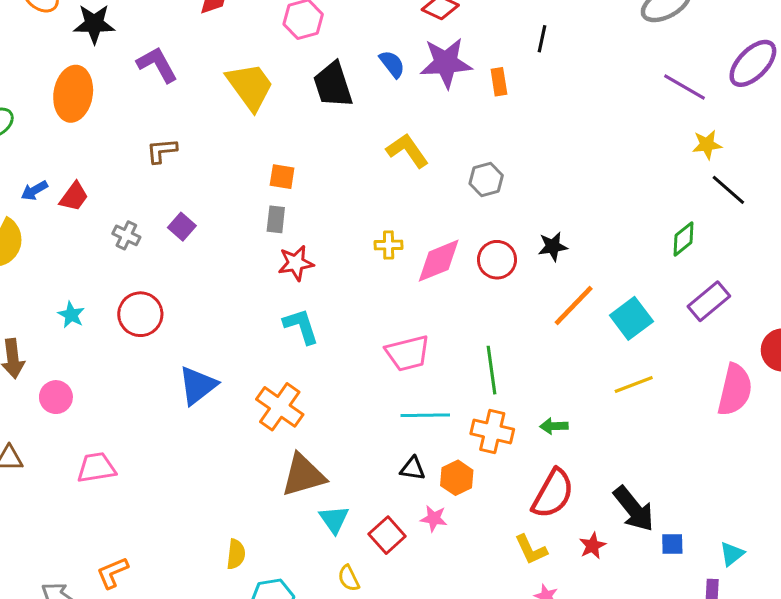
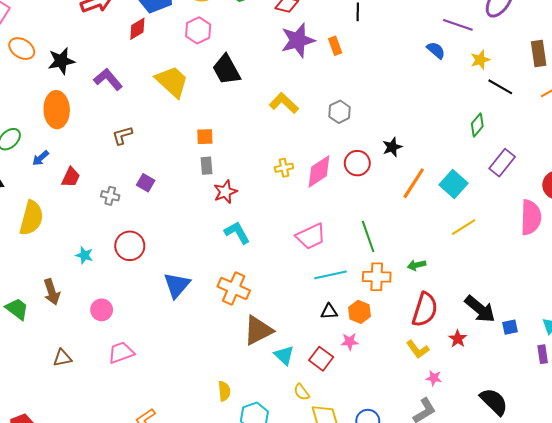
blue semicircle: (392, 64) -> (436, 50), moved
blue arrow: (34, 191) -> (41, 158), moved
pink circle: (56, 397) -> (102, 310), moved

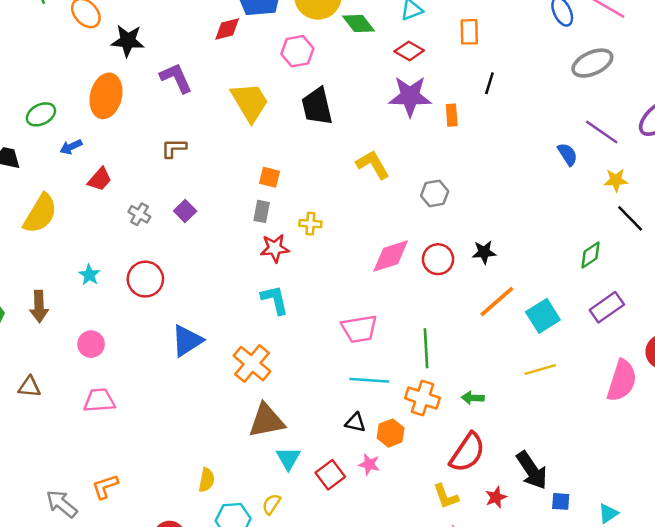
yellow cross: (284, 168) -> (310, 224), moved
yellow semicircle: (302, 392) -> (271, 504), moved, turned 54

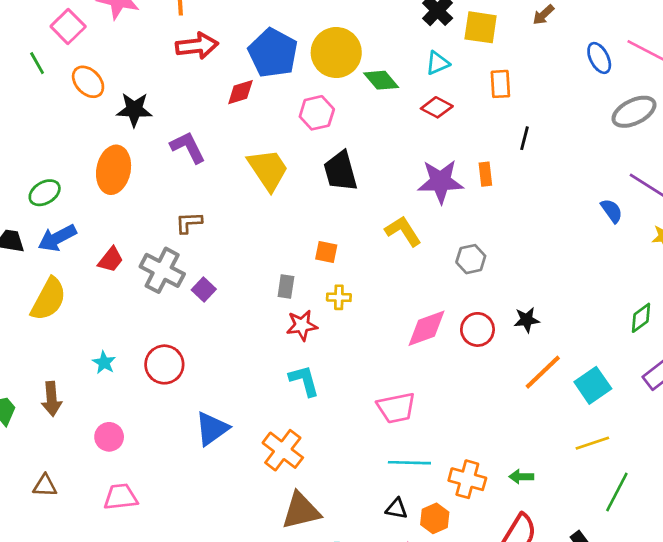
purple star: (410, 96) -> (440, 181), moved
blue arrow: (71, 147) -> (57, 238), moved, size x1.6
orange square: (270, 177) -> (326, 252), moved
gray cross: (139, 214) -> (162, 270), moved, size x1.8
green line: (426, 348) -> (617, 492), moved, turned 33

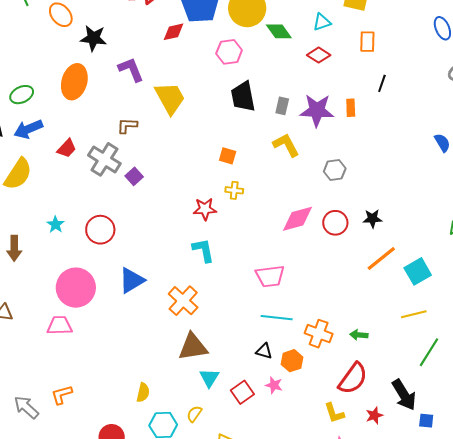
yellow trapezoid: (268, 170) -> (170, 98), moved
gray rectangle: (286, 287) -> (282, 106), moved
pink circle: (109, 437) -> (76, 288), moved, size x1.8

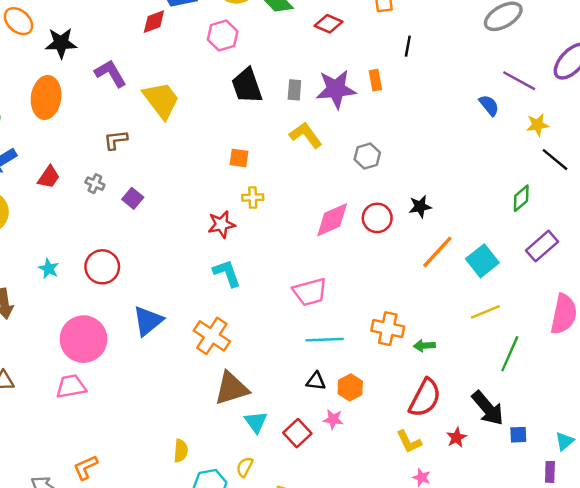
gray cross: (104, 159) -> (95, 184), size x0.5
orange cross: (319, 334) -> (388, 329), moved

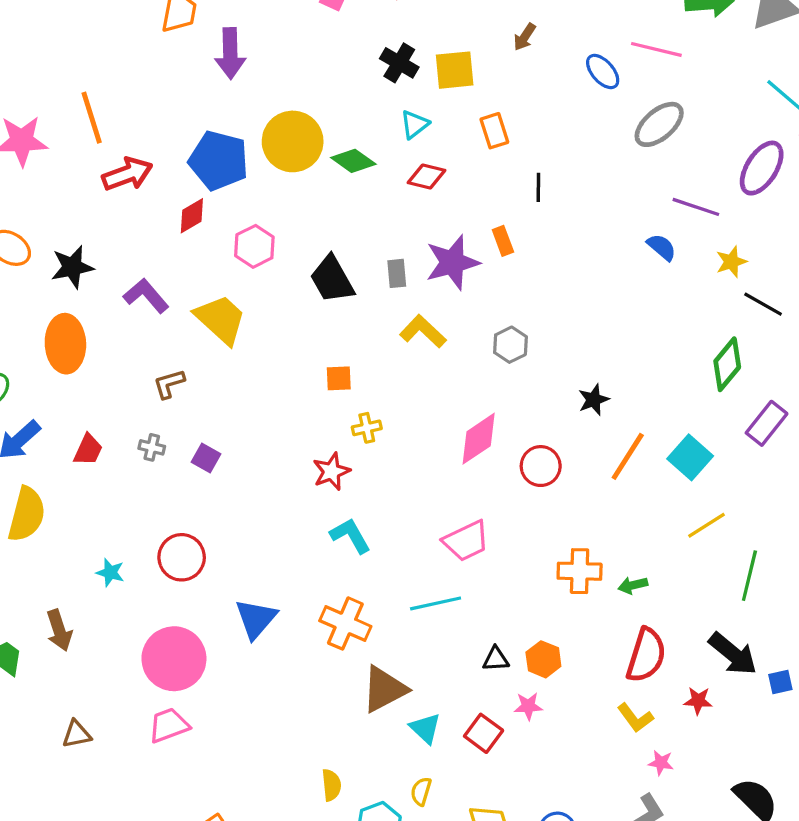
pink hexagon: (223, 35) -> (254, 246), moved
green diamond: (521, 198) -> (727, 364), size x1.4
red circle: (377, 218) -> (541, 466), moved
cyan line: (325, 340) -> (436, 603), moved
red star: (456, 437) -> (698, 701), turned -30

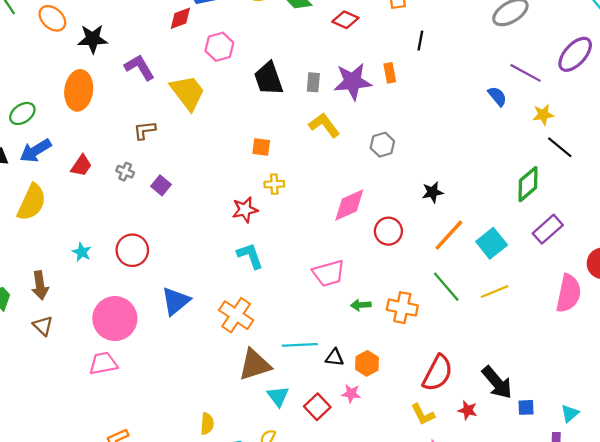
green line: (749, 576) -> (446, 287), moved, turned -64
green arrow: (633, 585) -> (361, 305), moved
cyan line: (436, 603) -> (300, 345), moved
brown triangle: (77, 734) -> (43, 326), moved, turned 45

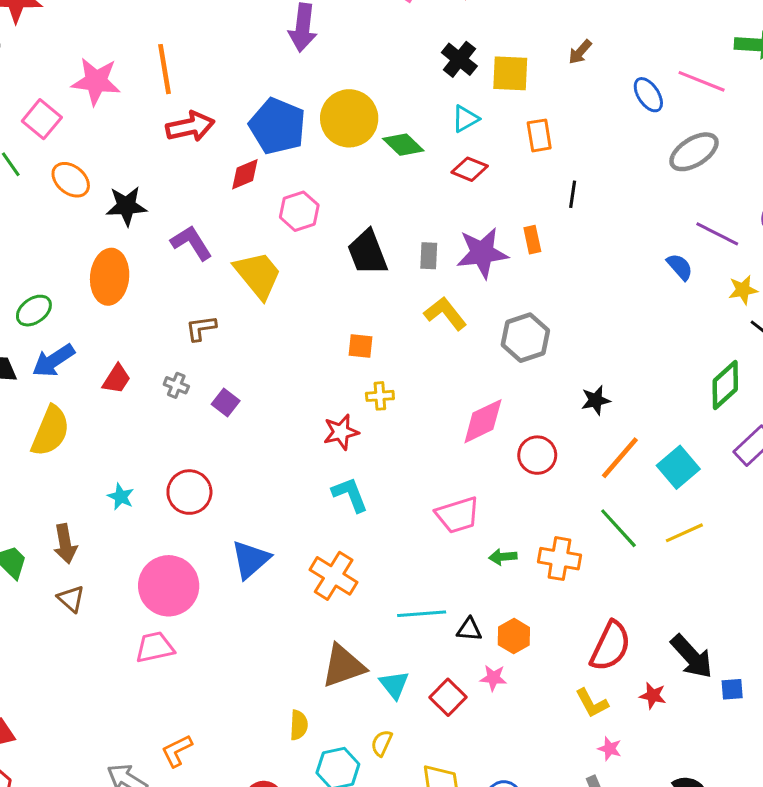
gray hexagon: (382, 145) -> (525, 338), size x1.4
brown triangle: (255, 365) -> (343, 666), moved

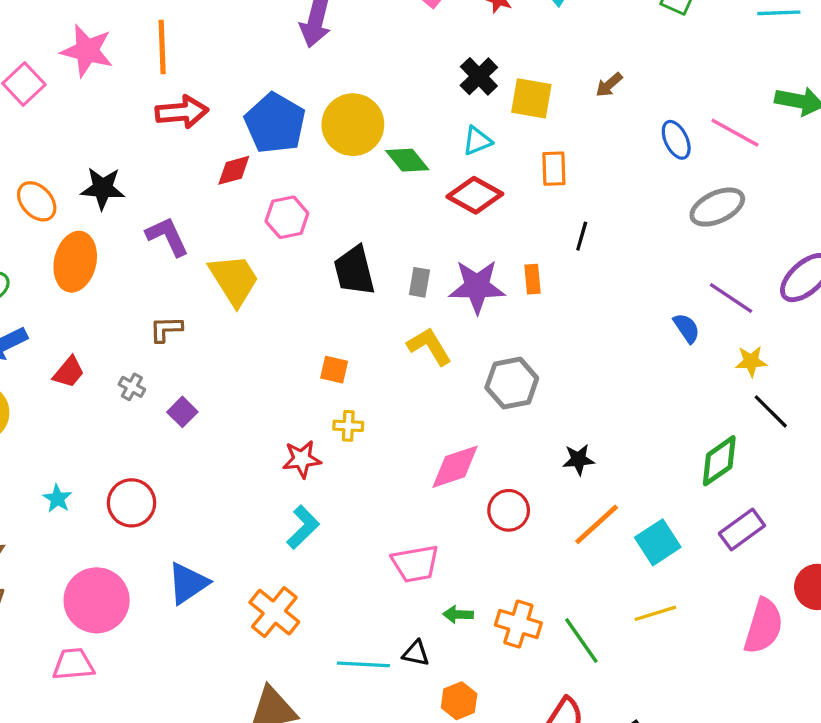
red diamond: (470, 169) -> (475, 195), size x1.4
orange ellipse: (71, 180) -> (37, 201), moved
cyan L-shape: (350, 495) -> (303, 527), turned 60
green line: (618, 528) -> (581, 640), moved
black triangle: (469, 629) -> (416, 653), moved

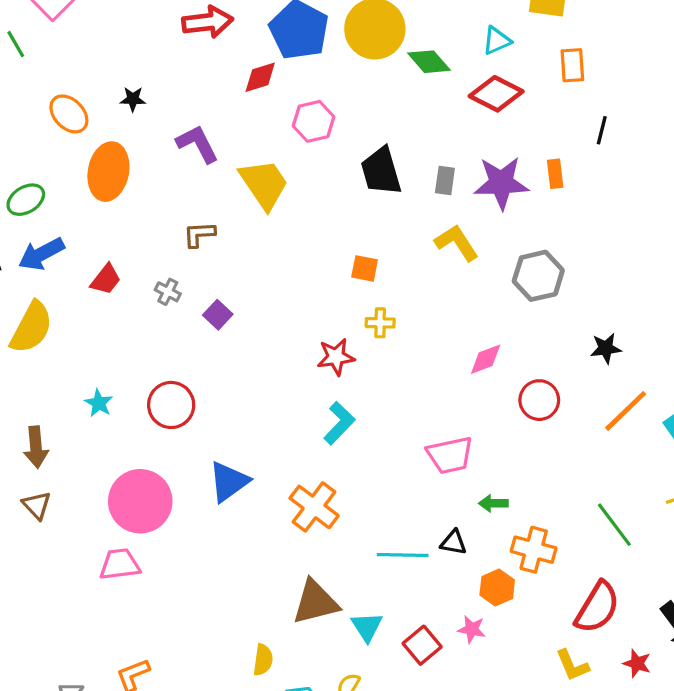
black star: (103, 188) -> (133, 99), size x0.6
pink diamond: (455, 467) -> (486, 359), size x0.7
orange cross: (518, 624) -> (534, 550), moved

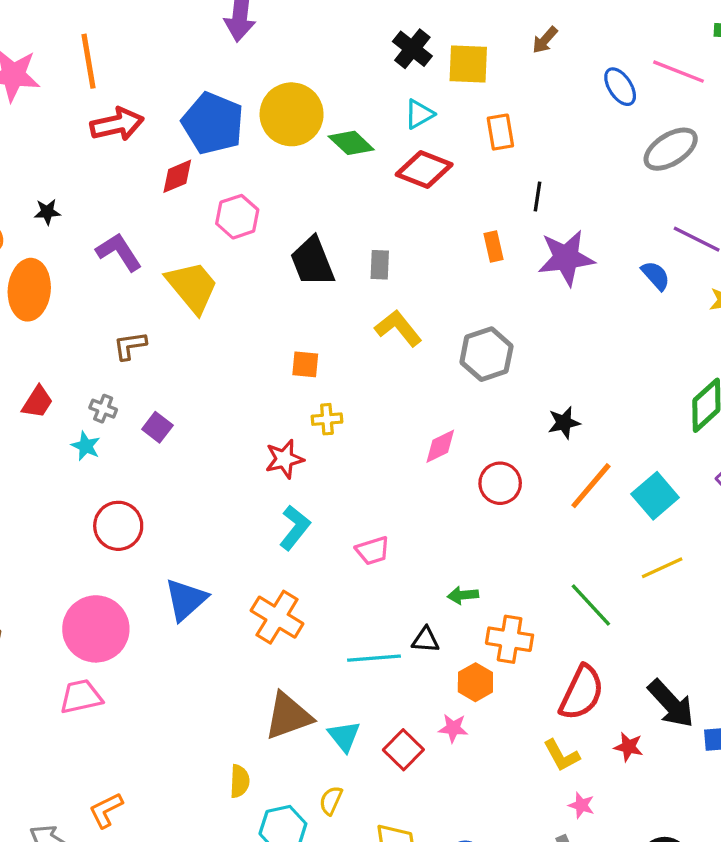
purple star: (501, 183) -> (566, 258), moved
cyan star: (99, 403) -> (86, 446), moved
pink trapezoid: (450, 455) -> (373, 551), moved, size x0.7

